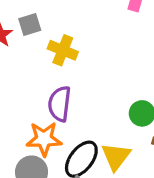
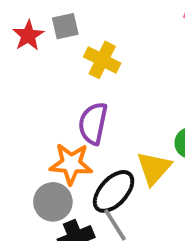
yellow triangle: (116, 156) -> (154, 168), moved

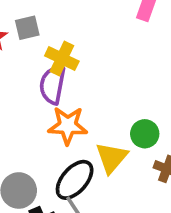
purple semicircle: (93, 123) -> (52, 85), moved
orange star: (71, 164) -> (68, 126), moved

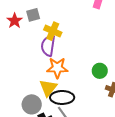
yellow triangle: (112, 158) -> (48, 88), moved
black ellipse: (75, 180) -> (62, 97), turned 50

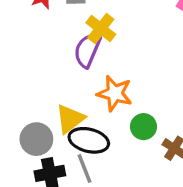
orange star: (57, 68) -> (115, 93), moved
green circle: (100, 71) -> (144, 127), moved

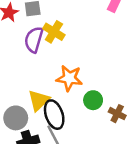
purple semicircle: (87, 50) -> (34, 40), moved
black ellipse: (89, 140) -> (54, 115), turned 64

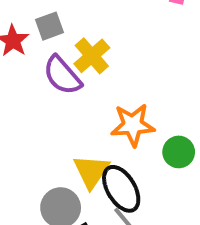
yellow cross: (54, 32) -> (92, 56), turned 30
purple semicircle: (34, 40) -> (62, 75), turned -45

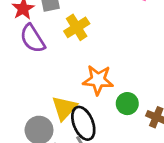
purple semicircle: (62, 75) -> (32, 39), moved

